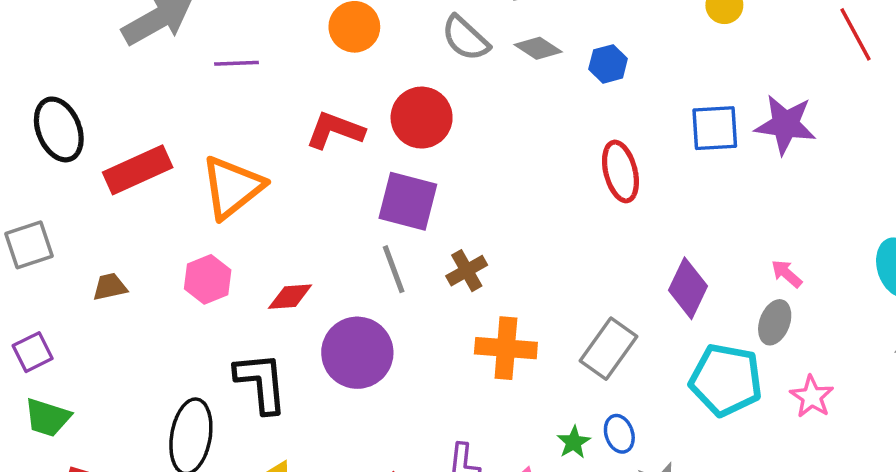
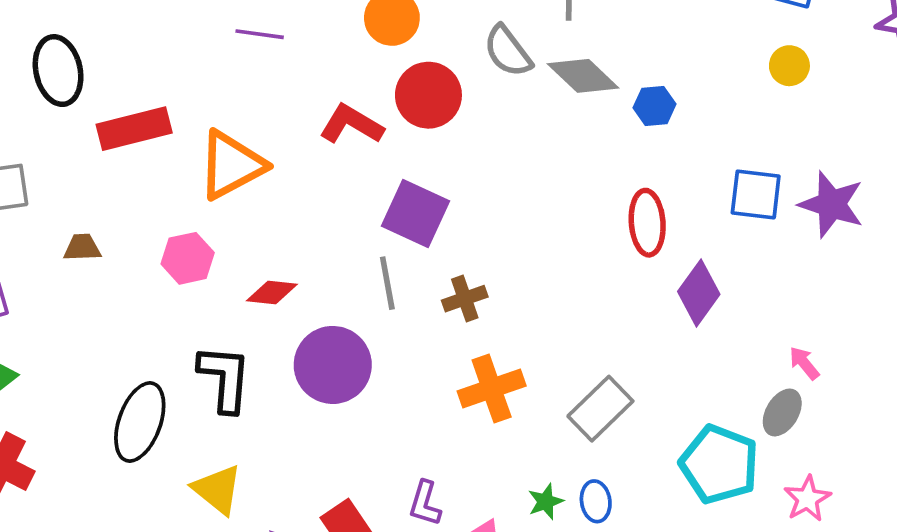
gray diamond: (538, 48) -> (583, 76), size x1.4
red circle: (422, 118) -> (428, 95), moved
purple diamond: (688, 288) -> (699, 293), moved
orange cross: (506, 348) -> (492, 389), turned -34

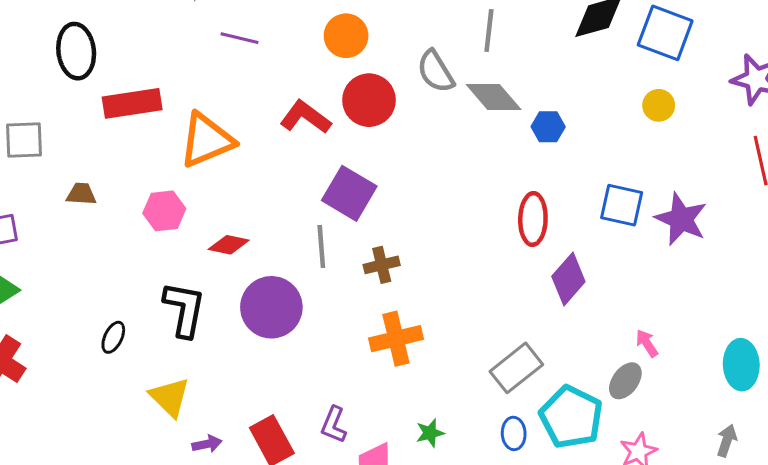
gray rectangle: (600, 409) -> (516, 368), moved
black ellipse: (140, 422) -> (113, 337), size x0.5
blue ellipse: (596, 501) -> (514, 433), moved

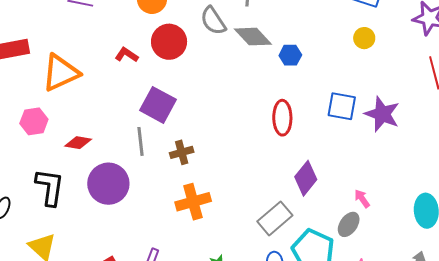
red L-shape: (305, 117) -> (127, 55), size x0.7
purple diamond: (568, 279) -> (306, 178), moved

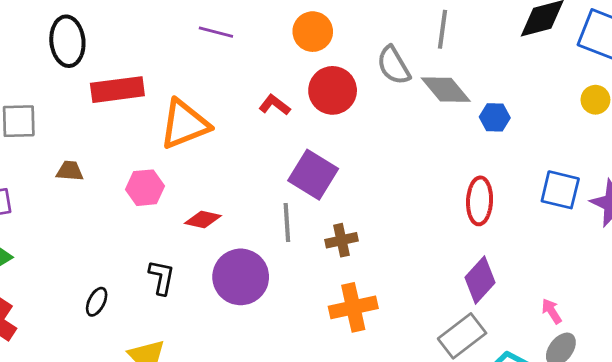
purple diamond: (306, 178) -> (480, 280), moved
black L-shape: (50, 187) -> (162, 277), size x0.7
pink arrow: (362, 199) -> (552, 311), moved

